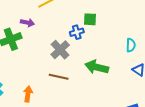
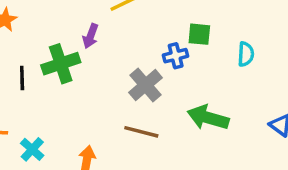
purple arrow: (27, 23) -> (91, 36), turned 96
cyan semicircle: (131, 45) -> (246, 54), moved

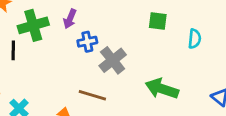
blue cross: (176, 56) -> (87, 42), moved
green cross: (61, 64) -> (33, 25), moved
brown line: (141, 132) -> (92, 95), moved

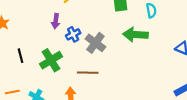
green cross: (33, 25) -> (51, 60), moved
green arrow: (162, 89) -> (135, 35), moved

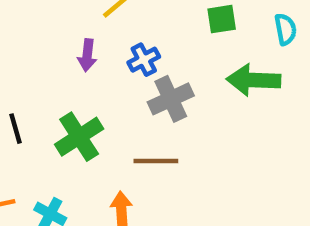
blue cross: (73, 34) -> (144, 60), moved
gray cross: (95, 43) -> (171, 99), turned 30

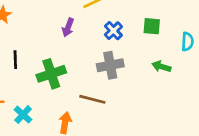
blue cross: (144, 60) -> (113, 31), moved, turned -30
green arrow: (254, 80) -> (161, 67), size x0.6

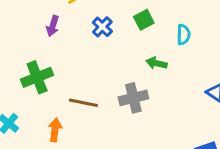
green square: (152, 26) -> (144, 20), turned -30
gray cross: (110, 65) -> (133, 98), moved

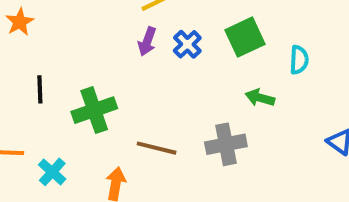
green square: (144, 20) -> (245, 37), size x1.4
purple arrow: (53, 26) -> (147, 41), moved

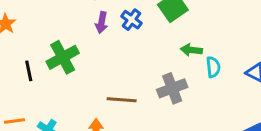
cyan semicircle: (299, 60) -> (213, 67), moved
green cross: (94, 110) -> (63, 57), moved

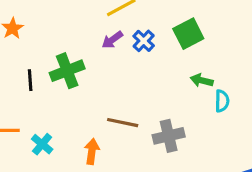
purple arrow: (102, 23) -> (112, 40), turned 36
gray cross: (172, 88) -> (169, 136), moved

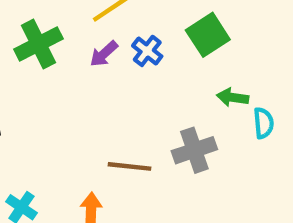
green cross: (67, 71) -> (38, 44), moved
gray cross: (169, 136) -> (194, 150), moved

